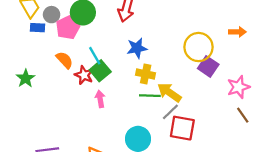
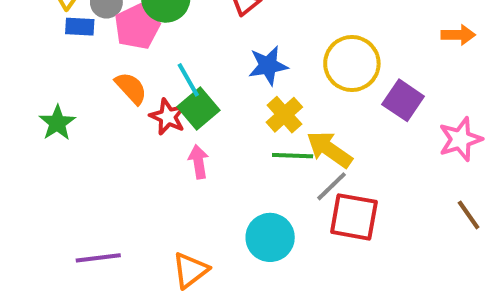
yellow circle: (199, 47) -> (352, 64), moved
yellow cross: (146, 74) -> (284, 115), turned 36
brown line: (243, 115) -> (469, 215), moved

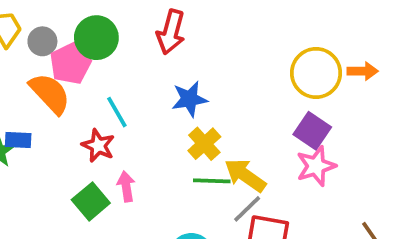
blue rectangle: (80, 27) -> (18, 140), moved
yellow circle: (352, 64) -> (316, 73), moved
orange semicircle: (131, 88) -> (50, 93), moved, size x1.4
green square: (198, 109) -> (91, 201), moved
pink star: (460, 139) -> (316, 166), moved

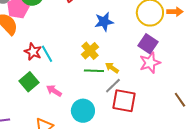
blue star: (189, 99) -> (104, 22), moved
cyan line: (117, 112) -> (47, 54), moved
yellow arrow: (245, 175) -> (112, 68), size x0.6
pink arrow: (126, 187) -> (54, 91), moved, turned -49

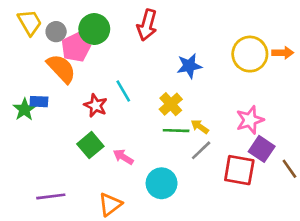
purple square: (148, 44) -> (262, 149), moved
cyan line: (47, 54) -> (123, 91), moved
red square: (124, 101) -> (239, 170), moved

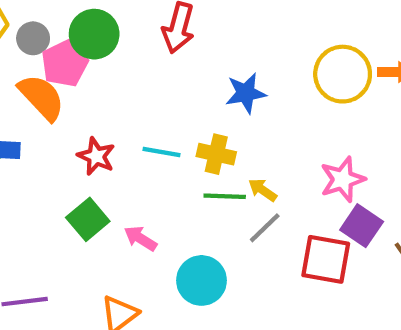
cyan line: (123, 91) -> (161, 152), moved, turned -50
yellow cross: (171, 104) -> (216, 154), turned -35

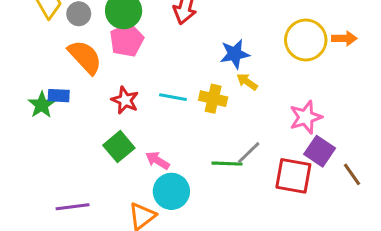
pink pentagon: (65, 64) -> (127, 40), moved
yellow arrow: (263, 190) -> (247, 82), moved
green line: (225, 196) -> (227, 164), moved
cyan circle: (201, 280) -> (171, 191), moved

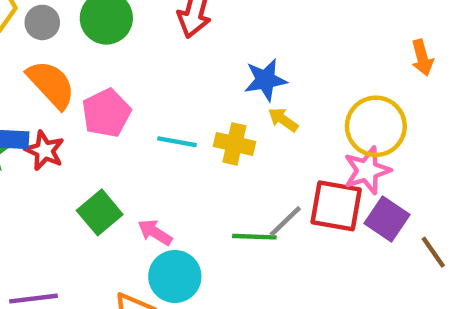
orange arrow: (344, 38) -> (422, 58), turned 75
pink pentagon: (127, 40) -> (106, 113), moved
yellow circle: (306, 40) -> (376, 126), moved
red star: (125, 100) -> (44, 151), moved
red square: (293, 176) -> (336, 206), moved

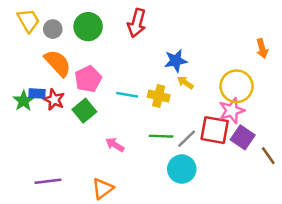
green square: (100, 212) -> (84, 111), moved
green line: (254, 237) -> (161, 136), moved
cyan circle: (175, 276) -> (182, 169), moved

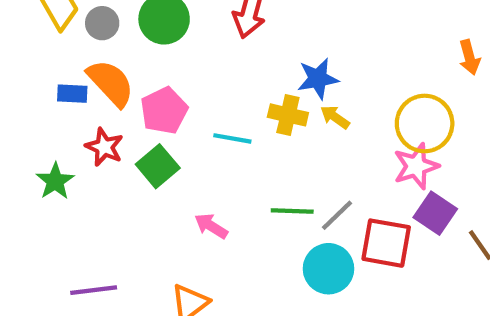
blue rectangle: (37, 94) -> (72, 94), moved
yellow cross: (159, 96) -> (288, 115), moved
green star: (24, 101) -> (55, 181), moved
red square: (215, 130) -> (386, 243), moved

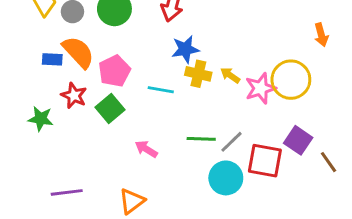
blue star: (318, 79) -> (185, 49), moved
pink star: (416, 166) -> (261, 88), moved
green star: (55, 181) -> (41, 119), turned -30

